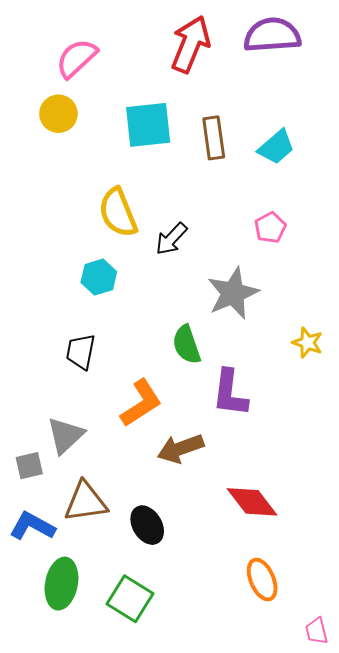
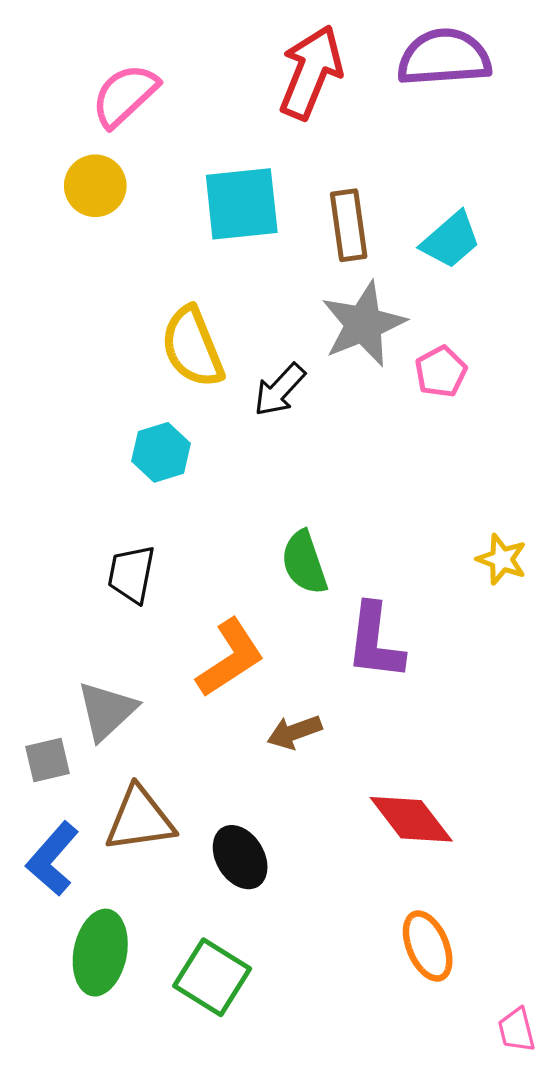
gray star: (233, 293) -> (363, 324), moved
brown arrow: (180, 448) -> (294, 732), size x0.7
blue L-shape: (32, 526) -> (52, 859), turned -78

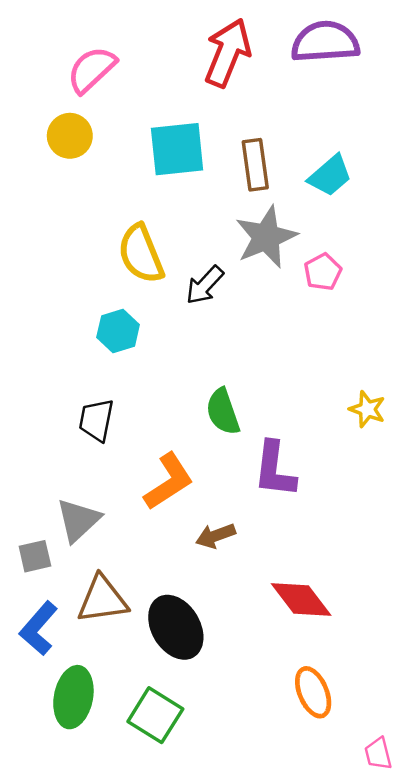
black ellipse: (240, 857) -> (176, 627), size x1.4

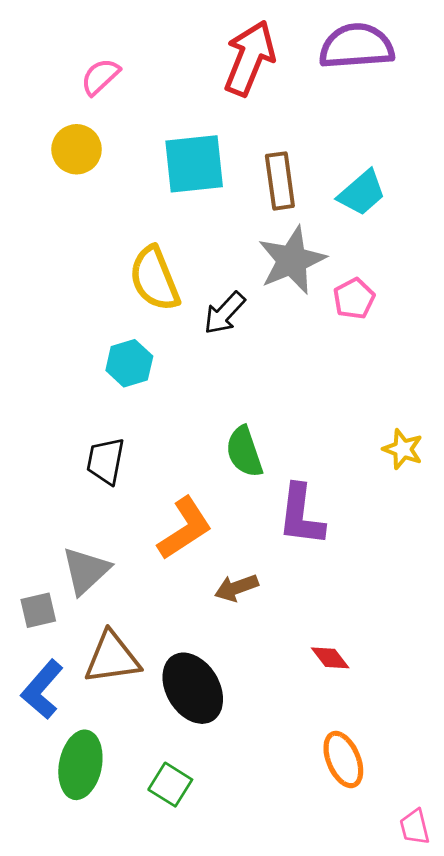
pink semicircle: (92, 70) -> (100, 77), size x0.7
red diamond: (301, 600) -> (330, 658), size x0.6
green square: (155, 715) -> (170, 785), size x0.7

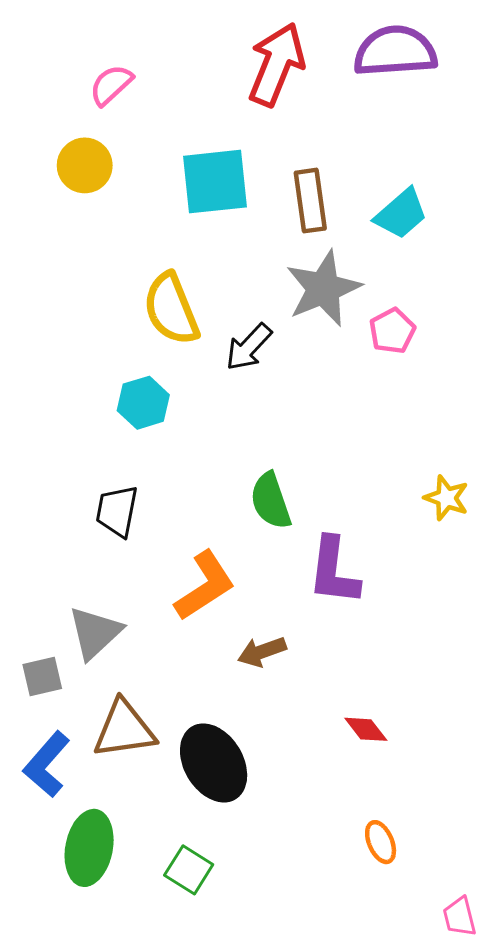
orange ellipse: (343, 760) -> (381, 842), size x0.7

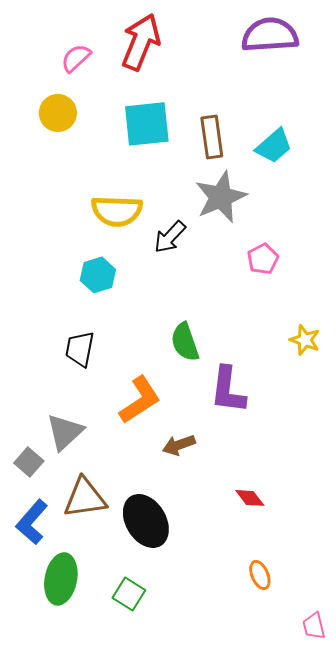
red arrow: (277, 64) -> (141, 42), moved
yellow semicircle: (171, 309) -> (117, 211), turned -66
pink pentagon: (392, 331) -> (263, 259), moved
gray square: (42, 677) -> (29, 462), turned -36

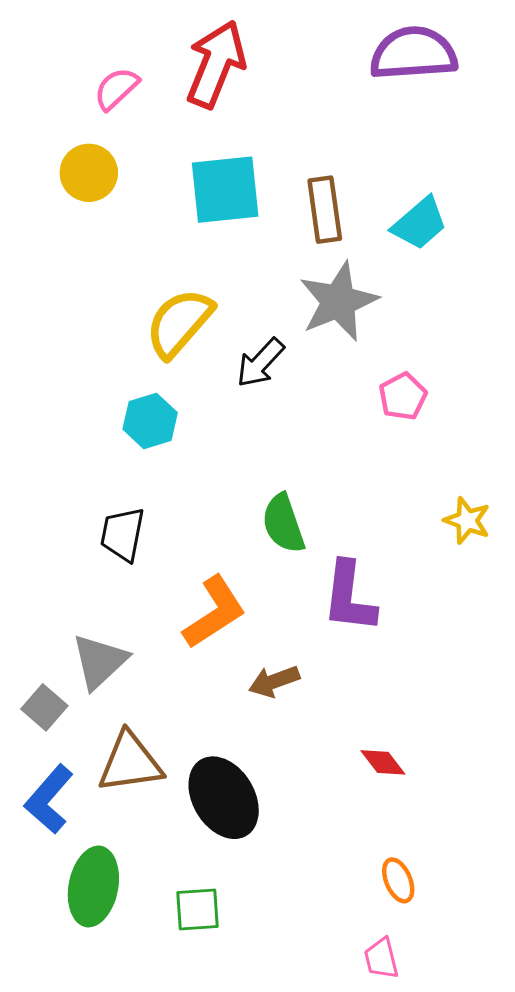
yellow semicircle: (117, 211) -> (179, 323), turned 129
green square: (129, 594) -> (198, 909), turned -36
pink trapezoid: (314, 626) -> (381, 958), moved

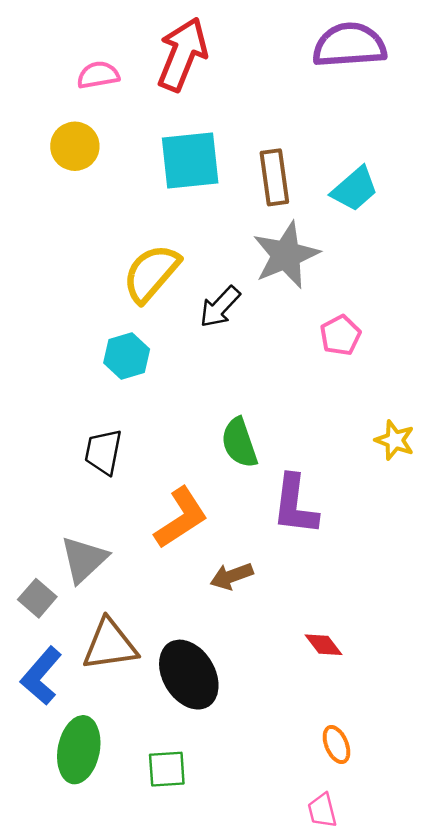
pink semicircle: (116, 89) -> (98, 75), turned 33

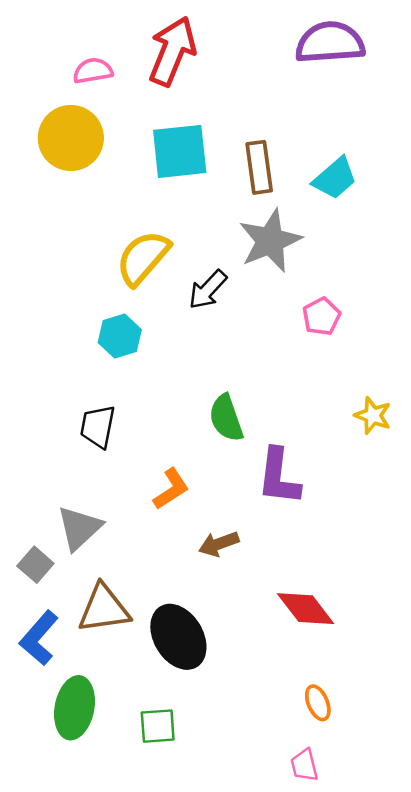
yellow circle: (75, 146) -> (71, 138), size x1.4
orange L-shape: (181, 518) -> (171, 489), size x0.7
red diamond: (324, 645) -> (306, 609), size x1.6

